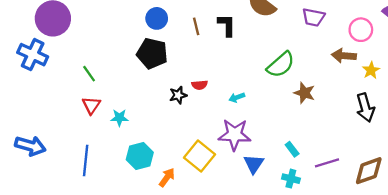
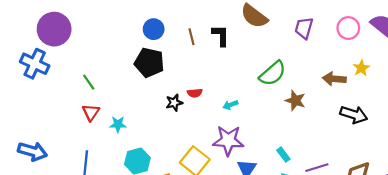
purple trapezoid: (313, 17) -> (304, 28), turned 95
pink circle: (361, 30) -> (348, 28), moved
brown arrow: (344, 56) -> (334, 79), moved
yellow star: (371, 70) -> (361, 68), moved
black arrow: (365, 108) -> (354, 115), turned -56

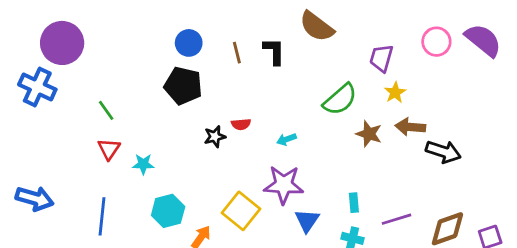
purple trapezoid: (304, 28) -> (381, 58), moved
yellow star: (361, 68) -> (395, 93), moved
brown arrow: (334, 79) -> (410, 127), moved
cyan rectangle: (283, 155) -> (354, 203), turned 32

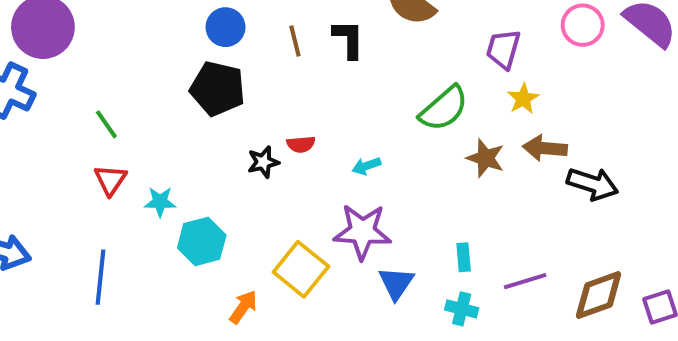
cyan hexagon: (168, 211) -> (202, 241), moved

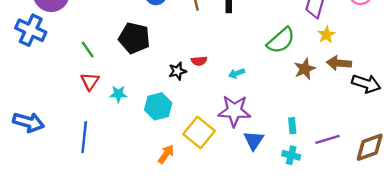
black pentagon: (218, 89) -> (134, 38), moved
brown star: (485, 158) -> (305, 69), turned 30
cyan hexagon: (202, 241) -> (158, 106), moved

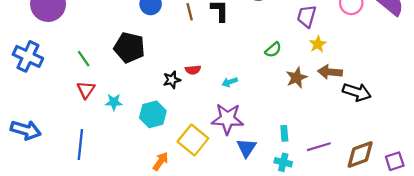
blue cross: (31, 30) -> (28, 56), moved
green semicircle: (281, 40) -> (273, 50), size x0.6

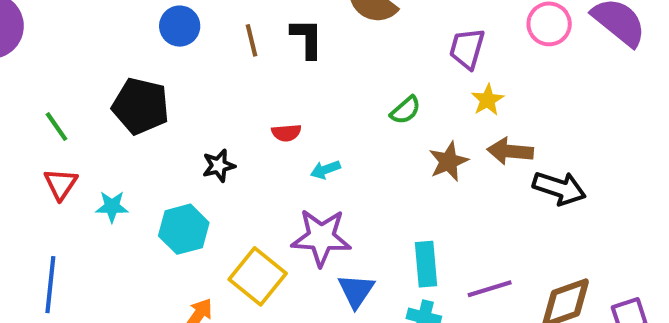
red semicircle: (193, 70) -> (286, 133), moved
cyan rectangle: (284, 133) -> (426, 264), size x1.5

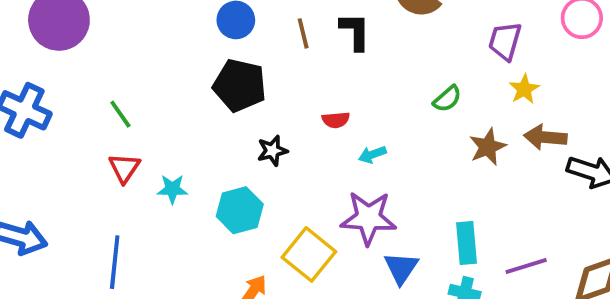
black pentagon: (141, 106) -> (240, 85), moved

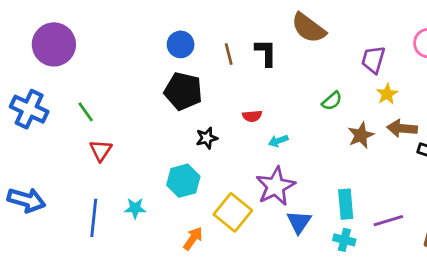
green line: (120, 114) -> (86, 112), moved
cyan star: (172, 189) -> (135, 208), moved
purple star: (368, 218) -> (276, 186), turned -30

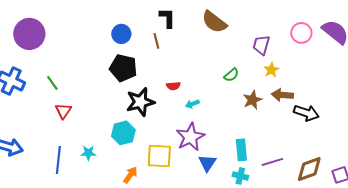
black L-shape: (266, 53) -> (167, 18), moved
black star: (207, 138) -> (140, 102), size x1.8
yellow square: (233, 212) -> (159, 156), turned -36

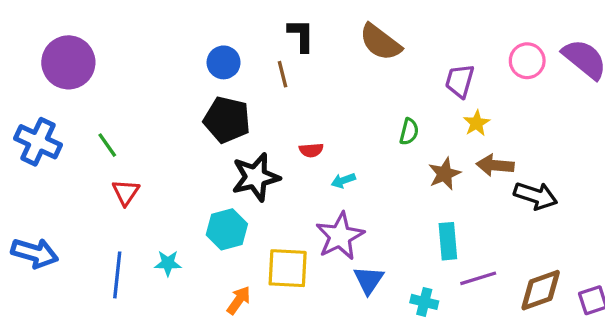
green semicircle: (231, 75) -> (409, 132), turned -35
cyan rectangle: (241, 150) -> (448, 241), moved

